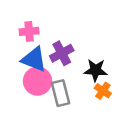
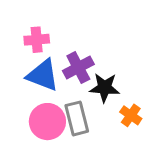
black star: (96, 70) -> (105, 88), moved
pink circle: (37, 81) -> (47, 122), moved

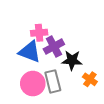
pink cross: (37, 40) -> (39, 33), moved

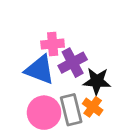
orange cross: (90, 79) -> (93, 107), moved

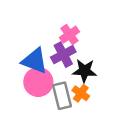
pink cross: (53, 44) -> (70, 35), moved, turned -30
pink circle: (44, 113) -> (38, 82), moved

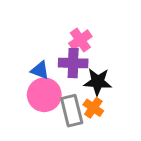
purple cross: (63, 55) -> (73, 63), turned 30
blue triangle: (35, 61) -> (40, 70), size x0.6

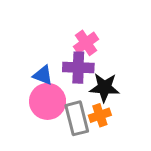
orange cross: (93, 108) -> (100, 115), turned 36

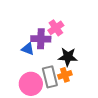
purple cross: (78, 68) -> (41, 39), moved
pink circle: (48, 101) -> (31, 84), moved

